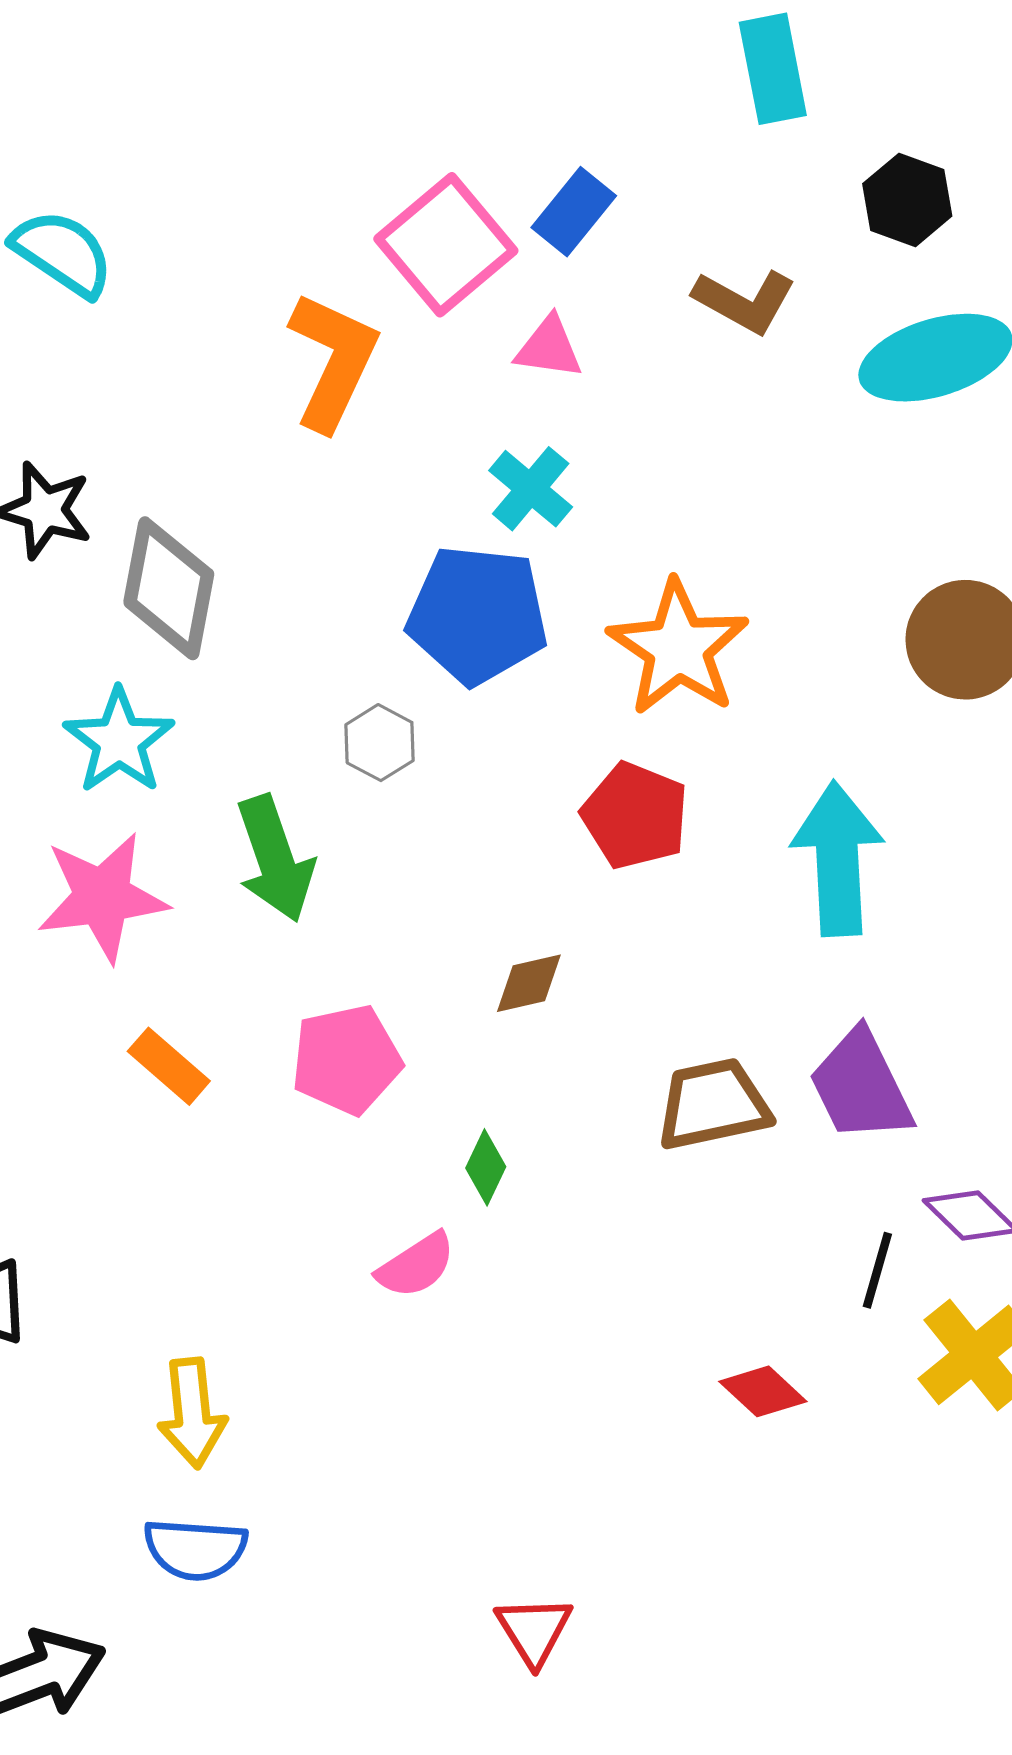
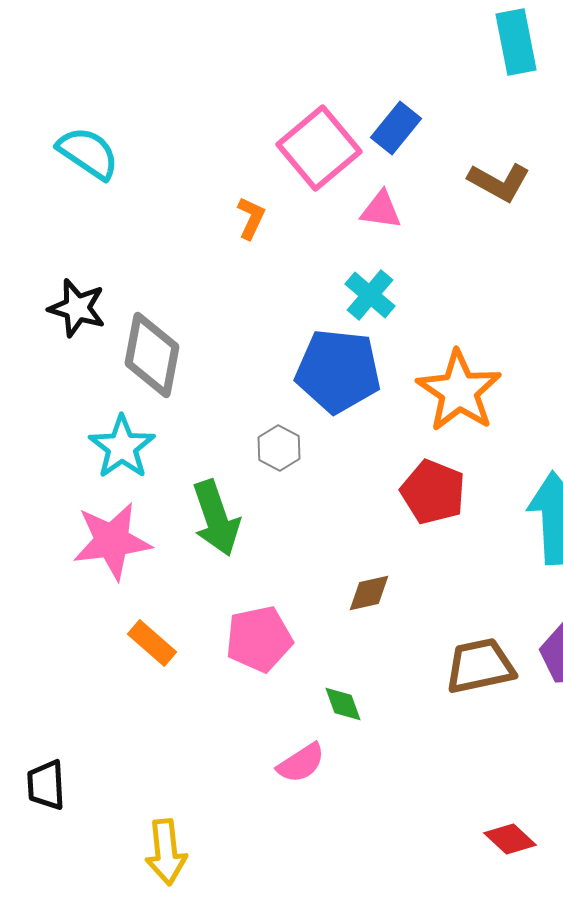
orange L-shape: (333, 361) -> (251, 218), size x0.5
green diamond: (486, 1167) -> (343, 704), turned -45

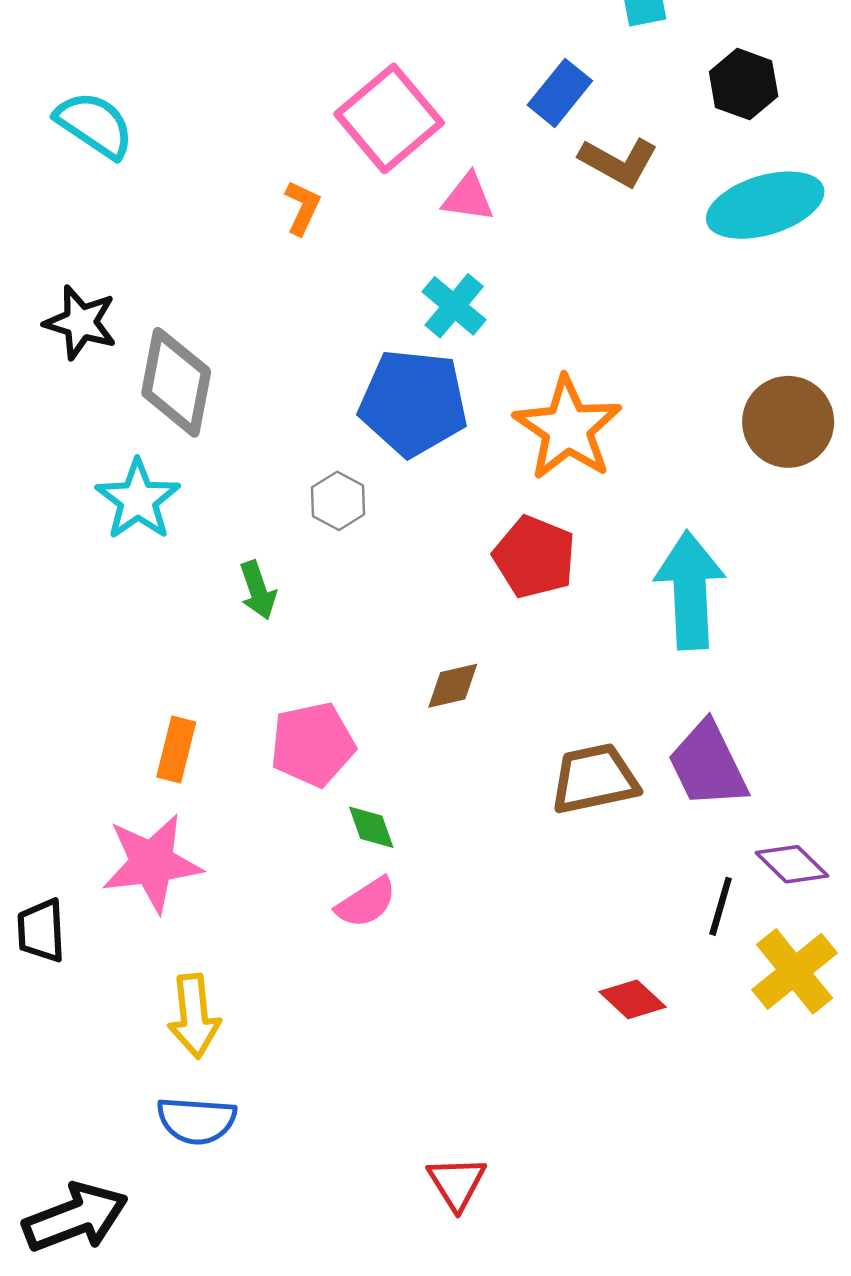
blue rectangle: (396, 128) -> (560, 93), moved
green arrow: (216, 518) -> (258, 590), size x0.6
pink star: (112, 541) -> (152, 863), moved
orange rectangle: (152, 643) -> (176, 750), turned 63
green diamond: (343, 704) -> (371, 827), moved

